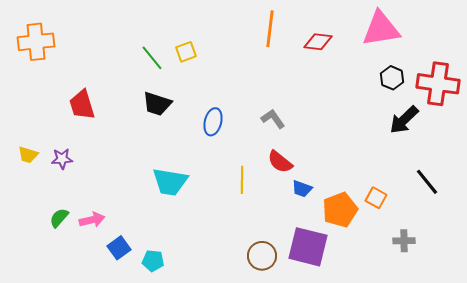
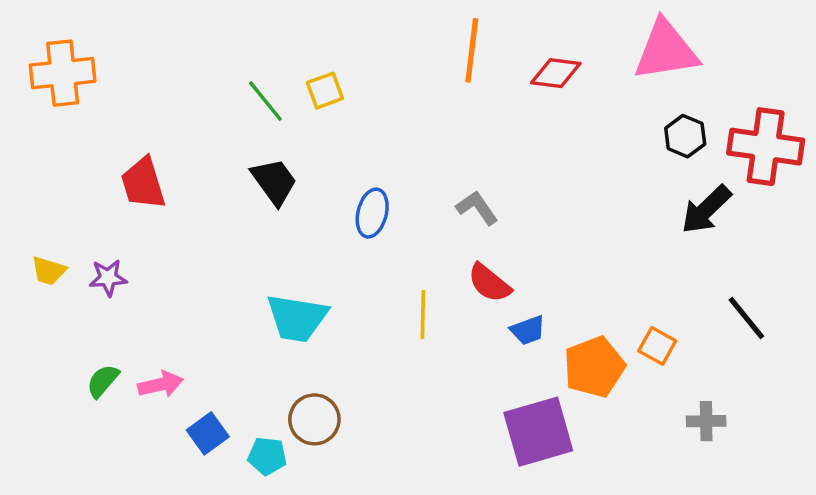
black trapezoid: (157, 104) -> (274, 182), turned -144
blue trapezoid: (302, 189) -> (528, 330), turned -40
purple square: (308, 247) -> (538, 432), turned -30
brown circle: (262, 256) -> (314, 419), moved

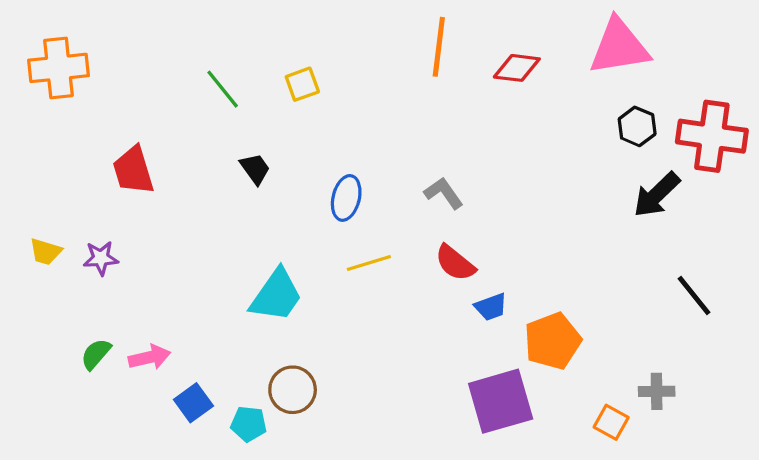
green line: (265, 101) -> (223, 89), moved
black trapezoid: (274, 182) -> (255, 169), size x0.7
yellow line: (423, 314) -> (369, 263), moved, turned 72
cyan trapezoid: (297, 318) -> (276, 295), turned -64
orange square: (657, 346) -> (611, 422), moved

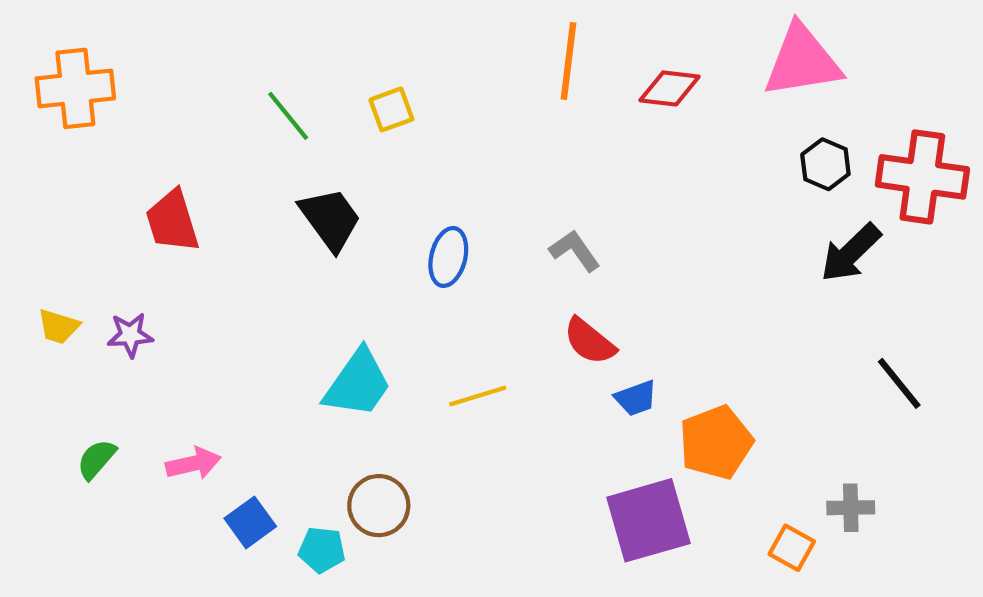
black trapezoid: (255, 169) -> (330, 219), size x1.6
yellow line: (369, 263) -> (478, 396), moved
green semicircle: (96, 354) -> (96, 459), moved

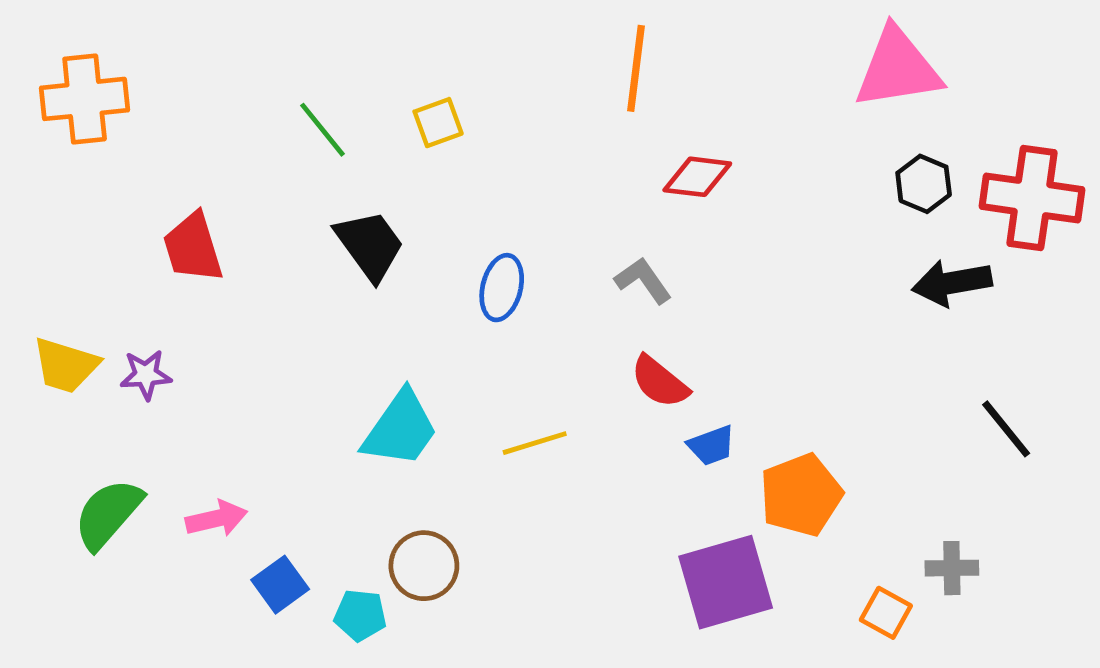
red diamond: (670, 88) -> (697, 177), moved
black arrow: (851, 253) -> (952, 283), turned 34
yellow trapezoid: (59, 327) -> (66, 365), size x1.4
green semicircle: (96, 459) -> (108, 514), size x1.6

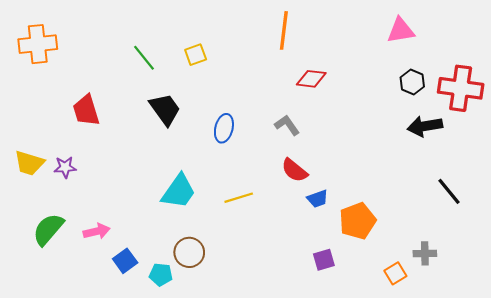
pink triangle: (898, 68) -> (401, 30), size x0.7
purple square: (726, 582) -> (324, 260), size x0.5
orange square: (886, 613) -> (395, 273), turned 30

